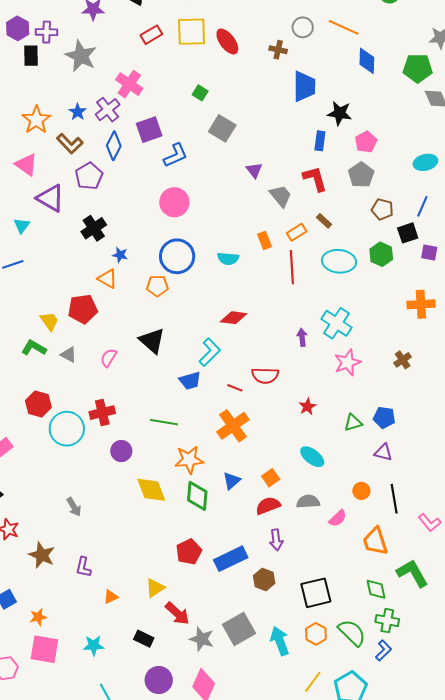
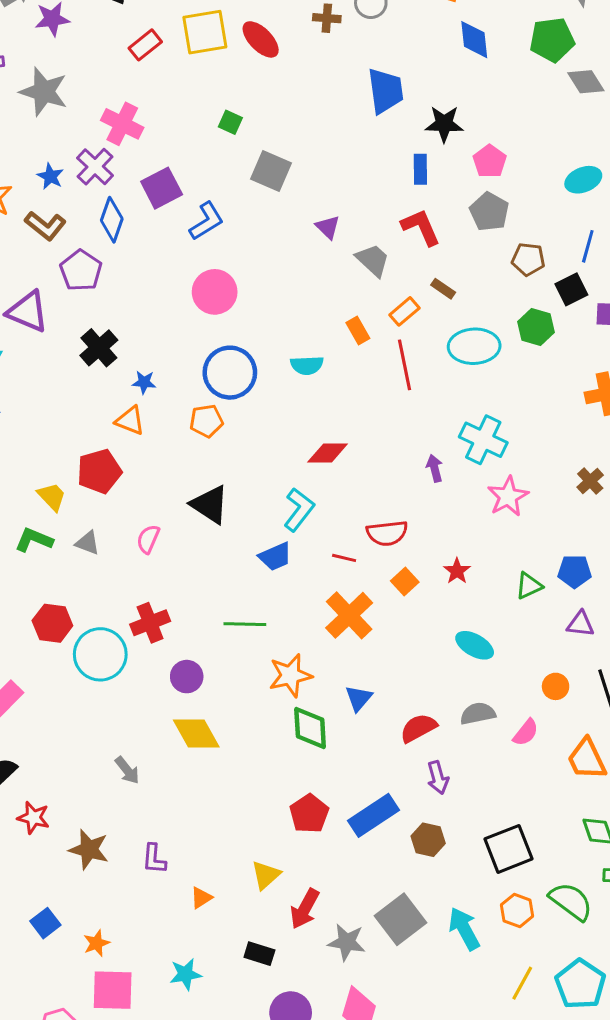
brown cross: (278, 50) -> (327, 18), moved
orange square: (271, 478) -> (405, 582), moved
yellow diamond: (151, 490) -> (196, 733), moved
red arrow: (177, 613) -> (305, 909), turned 84

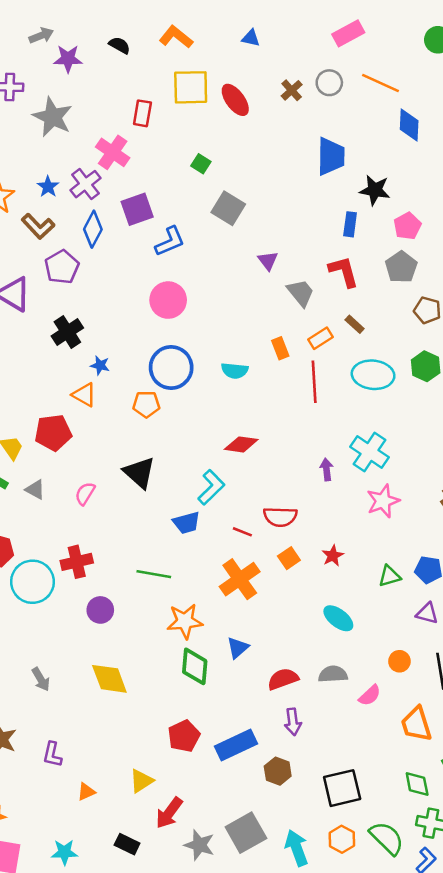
brown cross: (327, 18) -> (292, 90), turned 35
red rectangle: (145, 45) -> (142, 113), moved, turned -50
yellow diamond: (196, 733) -> (109, 679), moved

